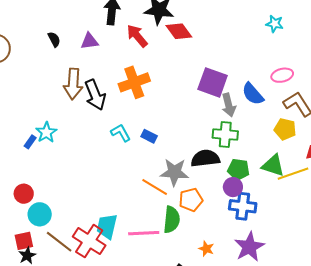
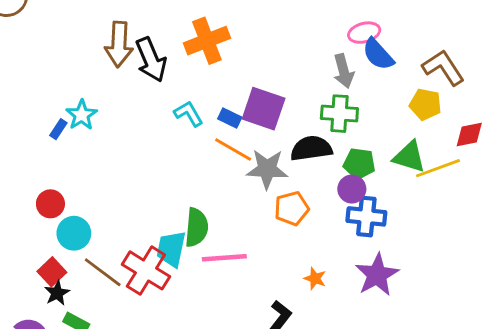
pink ellipse: (282, 75) -> (364, 33), moved
purple square: (213, 82) -> (264, 109), moved
orange line: (155, 187) -> (233, 150), moved
green semicircle: (172, 220) -> (196, 227), moved
red square: (24, 241) -> (52, 272), turned -30

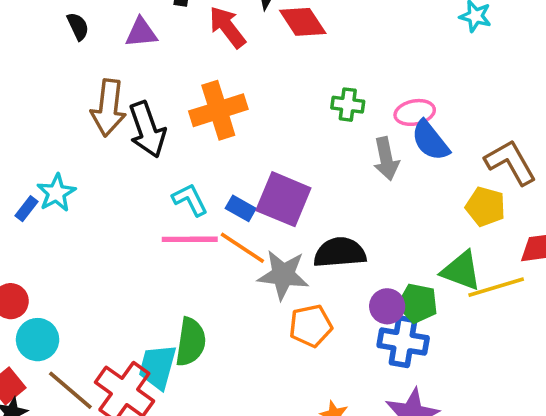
green cross: (339, 114) -> (348, 105), moved, size x0.7
green pentagon: (359, 164) -> (418, 303), moved
pink line: (224, 258) -> (190, 239), moved

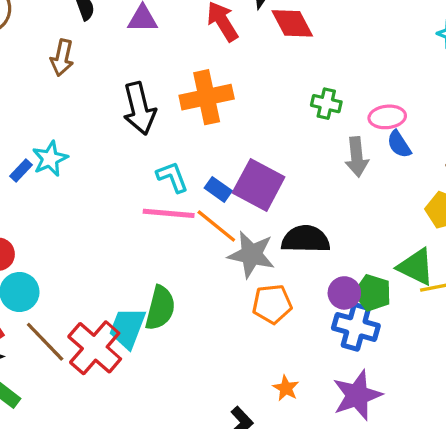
brown arrow: (108, 108) -> (62, 58), moved, size x0.7
blue semicircle: (430, 141) -> (399, 144), size x0.7

